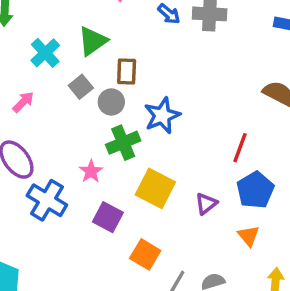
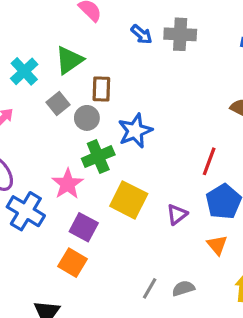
pink star: (91, 171) -> (68, 184), size x1.4
orange square: (145, 254) -> (72, 263), moved

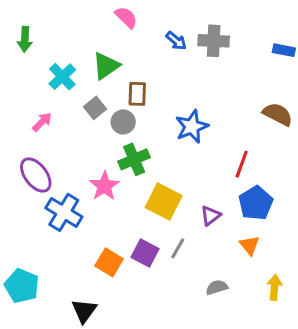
blue star: (135, 131) -> (192, 127), moved
purple square: (84, 227) -> (145, 253), moved
gray line: (150, 288) -> (178, 248), moved

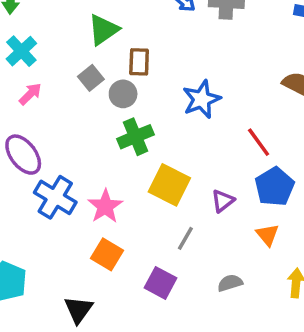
cyan cross: (62, 77) -> (21, 51), moved
red line: (242, 164) -> (259, 142), turned -56
pink star: (104, 186) -> (105, 206), moved
purple square: (145, 253) -> (160, 283), moved

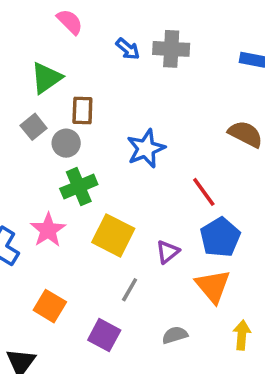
pink star: (105, 206) -> (48, 230), moved
orange triangle: (267, 235) -> (213, 286), size x1.5

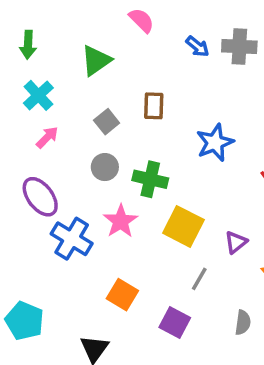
green triangle: (46, 78) -> (96, 60), moved
gray circle: (66, 143) -> (105, 167), moved
green cross: (79, 187) -> (150, 179), turned 36
gray semicircle: (175, 335) -> (243, 323), turned 115

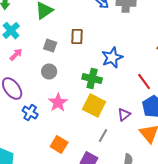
gray square: (107, 122) -> (50, 46), turned -32
green cross: (150, 179) -> (92, 79), moved
blue cross: (72, 239) -> (30, 113), size x0.7

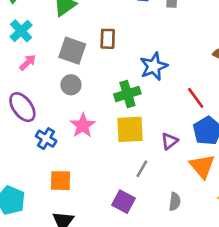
gray square: (50, 46) -> (72, 51), size x1.5
green cross: (92, 79) -> (127, 94), turned -30
yellow square: (94, 106) -> (130, 129), turned -30
orange square: (59, 145) -> (60, 181), moved, turned -30

